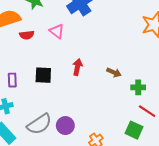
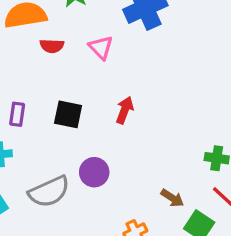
brown arrow: (114, 72) -> (172, 198), moved
purple circle: (65, 126) -> (94, 172), moved

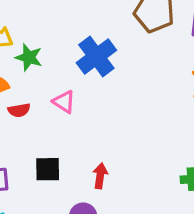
red arrow: (125, 110) -> (100, 176), moved

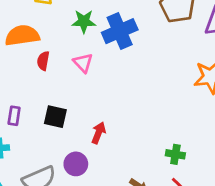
green star: (29, 57) -> (84, 21), moved, turned -30
red semicircle: (19, 110) -> (43, 61), turned 96

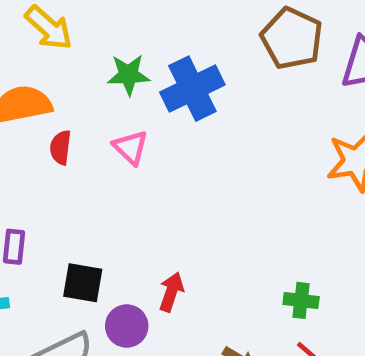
black square: (55, 117) -> (83, 283), moved
red arrow: (99, 133) -> (171, 292), moved

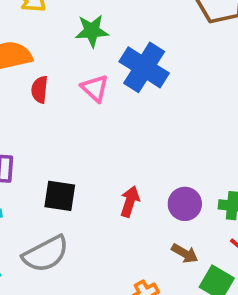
blue cross: (192, 89) -> (144, 67), moved, turned -30
purple circle: (127, 326) -> (185, 204), moved

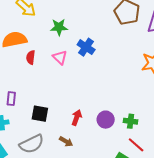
blue cross: (144, 67) -> (86, 47), size x0.7
brown arrow: (185, 253) -> (66, 142), moved

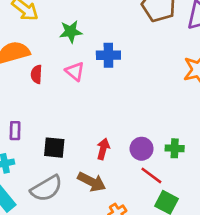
blue cross: (86, 47) -> (108, 55), turned -30
brown arrow: (66, 142) -> (92, 182), size x1.5
red line: (136, 145) -> (151, 175), moved

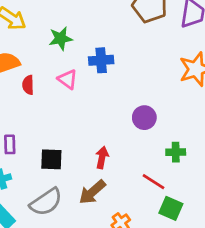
purple circle: (142, 149) -> (144, 118), moved
brown arrow: (92, 182) -> (92, 192), turned 116

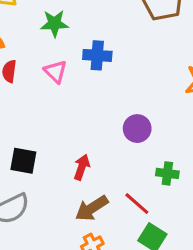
brown arrow: (92, 192) -> (92, 208), moved

